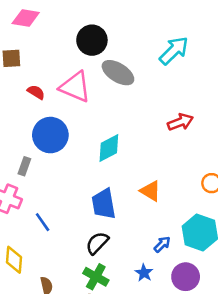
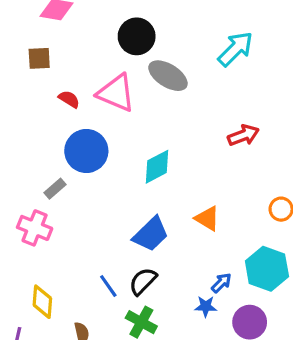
gray rectangle: (24, 166) -> (55, 189), turned 30
blue trapezoid: (104, 204) -> (151, 234), turned -124
blue line: (43, 222) -> (108, 286), moved
blue star: (144, 273) -> (206, 306), moved, turned -30

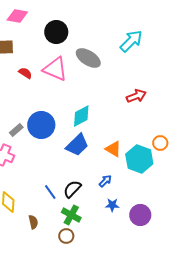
black circle: (137, 36) -> (56, 32), moved
blue circle: (86, 151) -> (41, 125), moved
blue trapezoid: (151, 234) -> (77, 145), moved
cyan hexagon: (267, 269) -> (139, 159), moved
blue arrow: (221, 283) -> (105, 181), moved

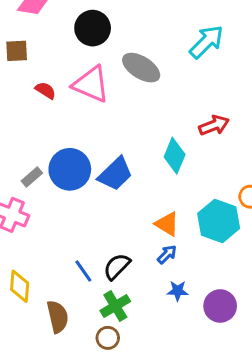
cyan diamond: (81, 116) -> (175, 156), moved, turned -40
blue trapezoid: (77, 145) -> (115, 174), moved
orange triangle: (113, 149) -> (167, 224), moved
green cross: (71, 215) -> (115, 306), turned 30
brown semicircle: (33, 222) -> (58, 317), size x1.5

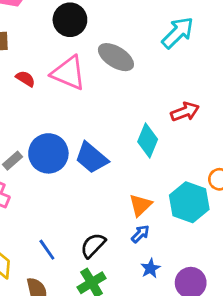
blue trapezoid: (115, 174) -> (92, 158), turned 84
orange triangle: (167, 224) -> (140, 205), turned 45
blue line: (83, 271) -> (47, 250), moved
blue star: (178, 291) -> (150, 268), turned -30

